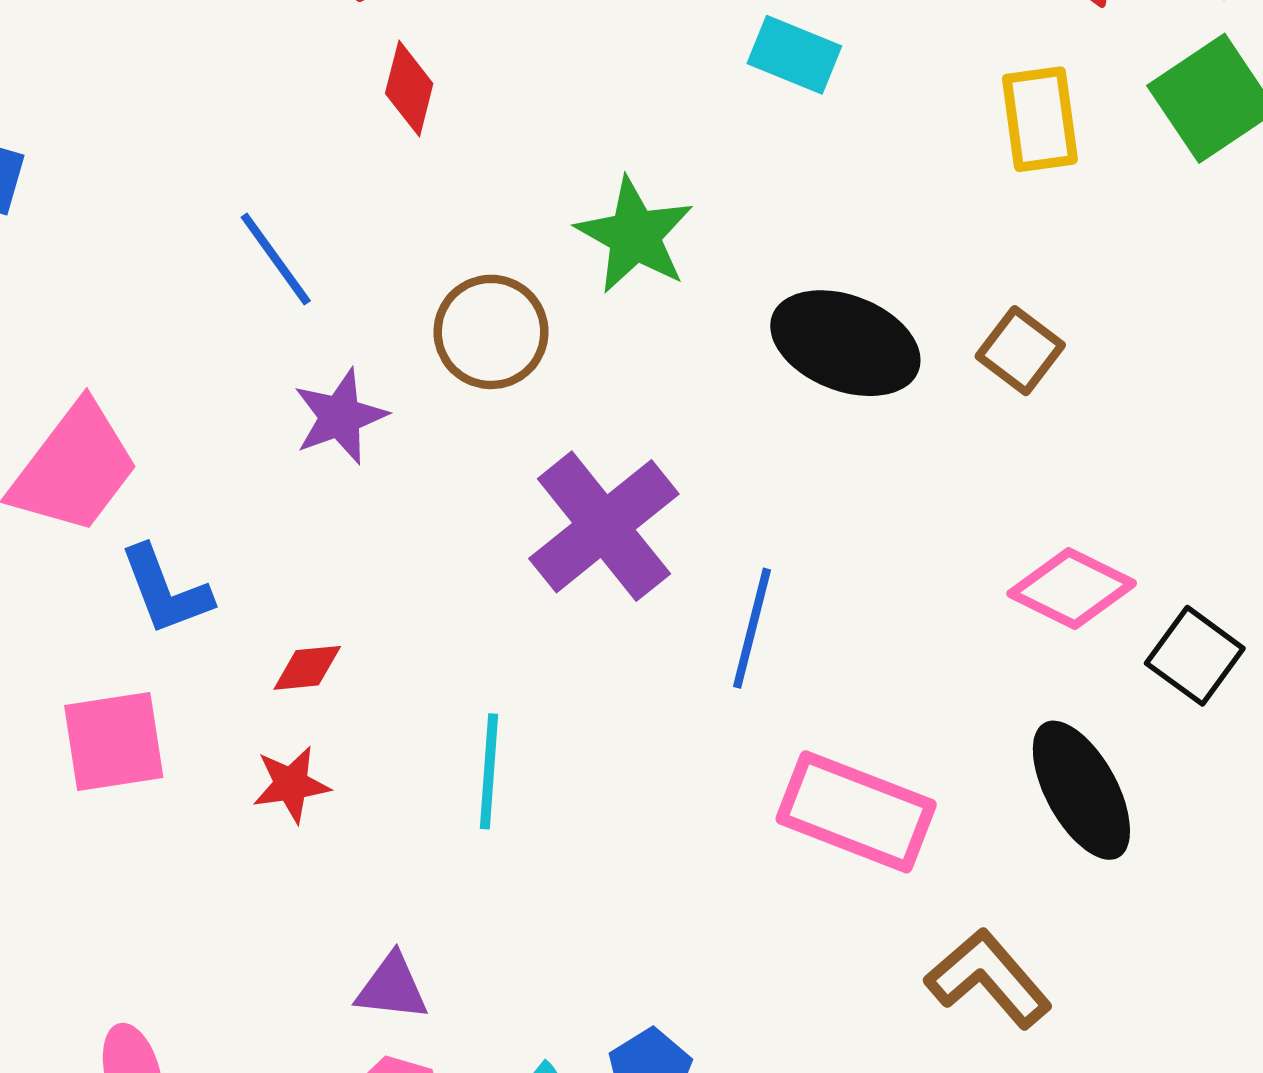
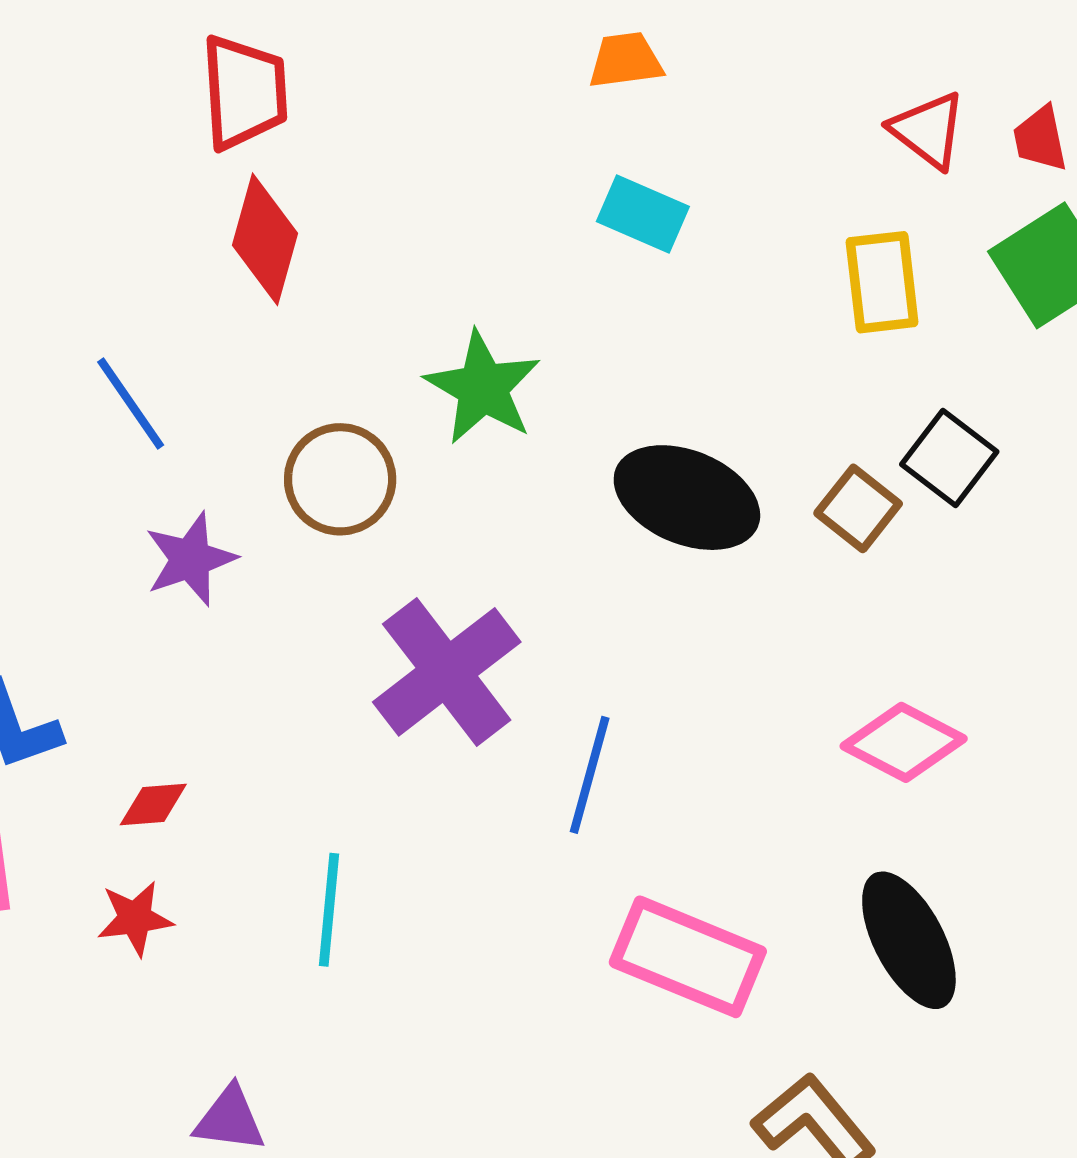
red diamond: (409, 89) -> (265, 239), size x1.4
black square: (1195, 656) -> (949, 458), moved

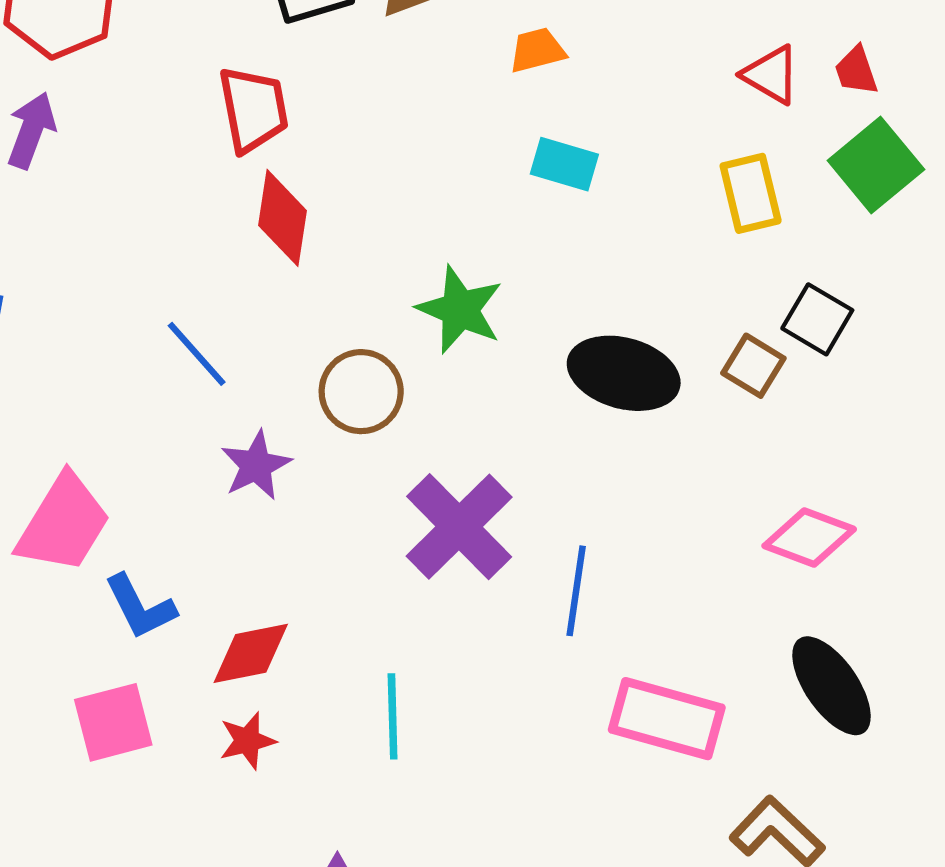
red diamond: (153, 804) -> (251, 653), size x1.6

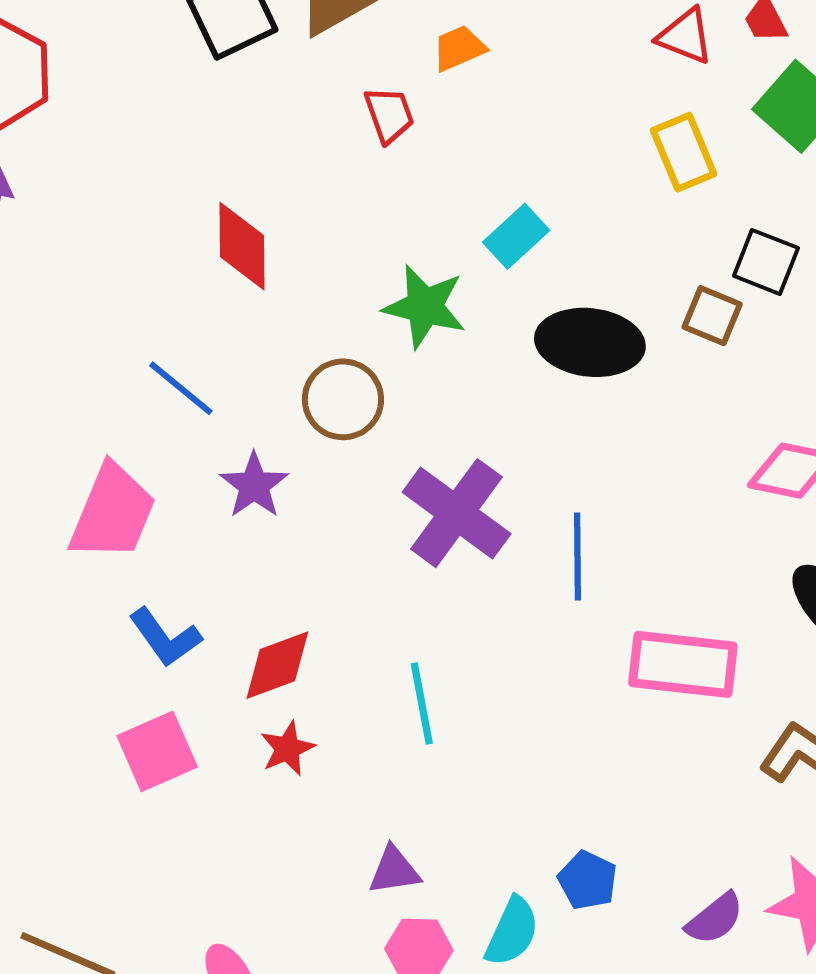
red trapezoid: (253, 109) -> (389, 115), moved, size x0.7
cyan rectangle: (564, 164) -> (516, 236), moved, turned -50
pink trapezoid: (63, 523) -> (113, 512), moved

